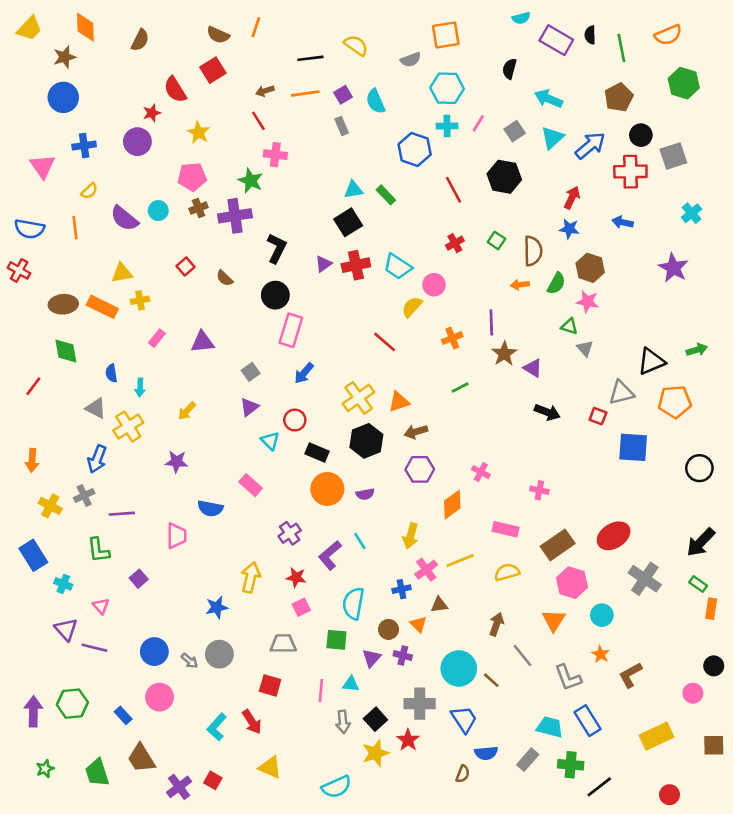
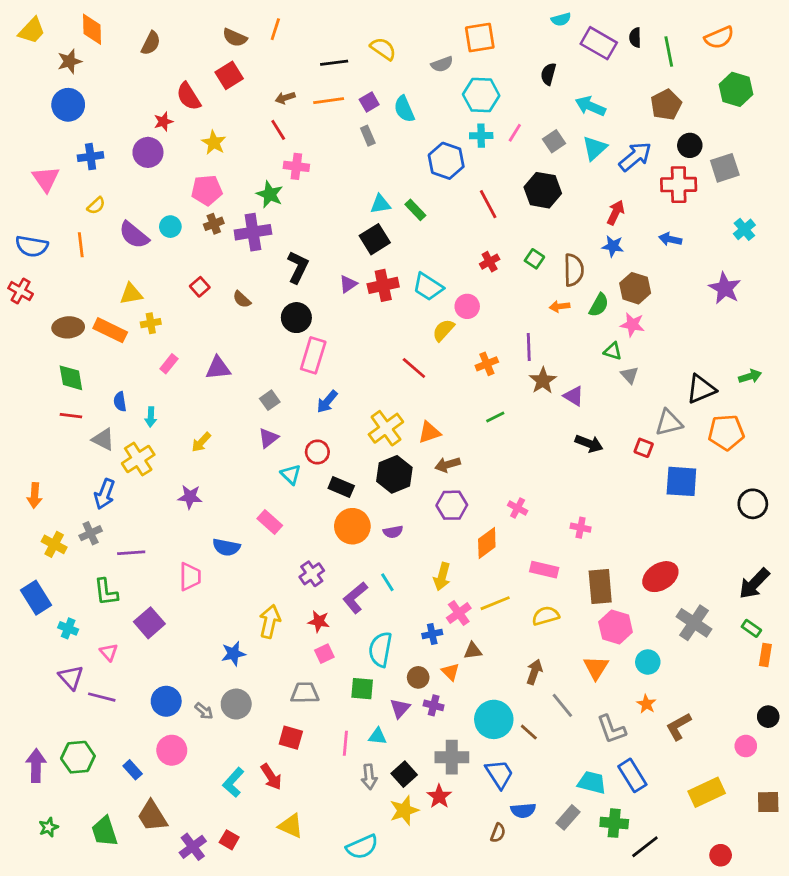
red line: (33, 386) -> (71, 416), moved, turned 60
brown rectangle: (558, 545) -> (600, 586), turned -60
purple square: (139, 579) -> (149, 623), size x1.5

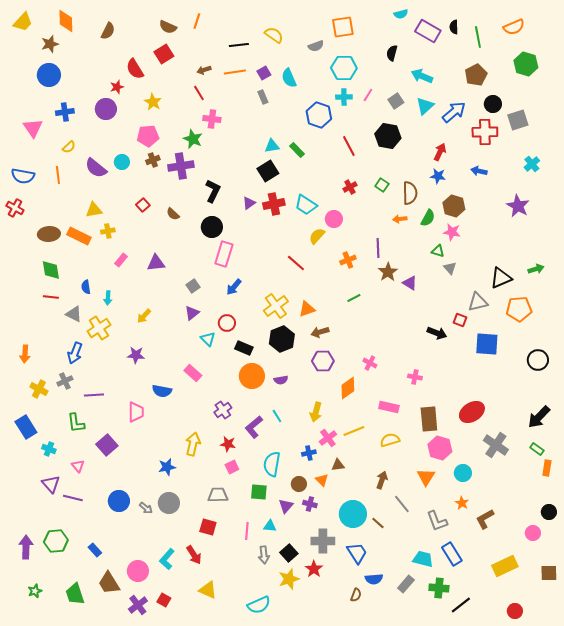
black arrow: (589, 444) -> (437, 333), moved
pink circle: (172, 750) -> (138, 571), moved

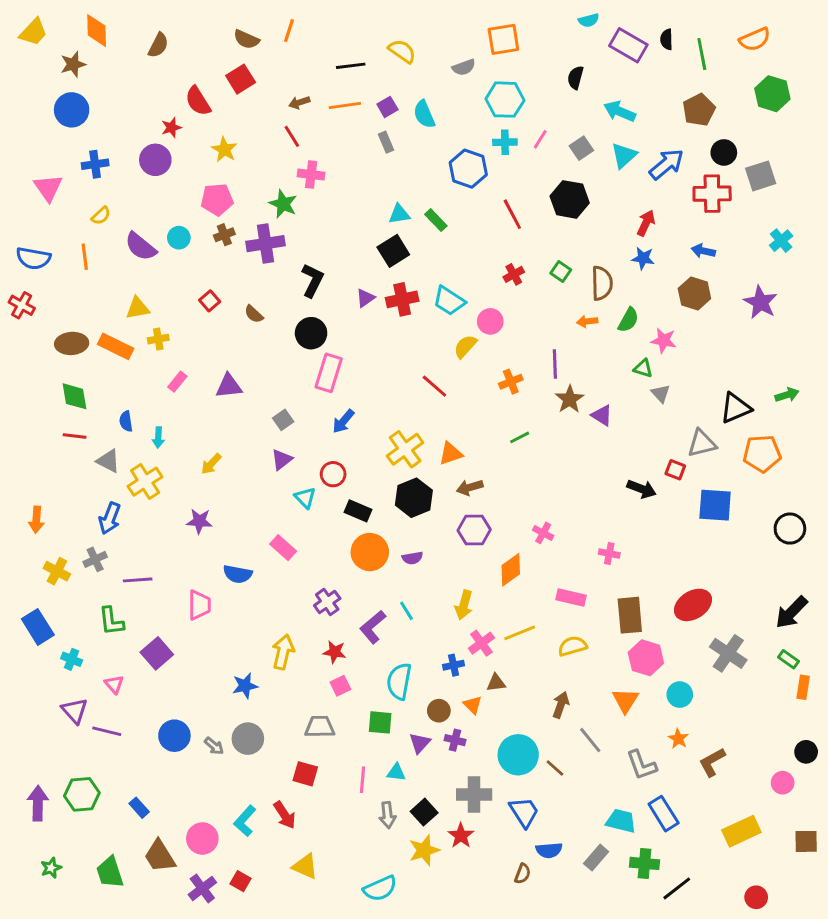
brown hexagon: (454, 206) -> (694, 294), moved

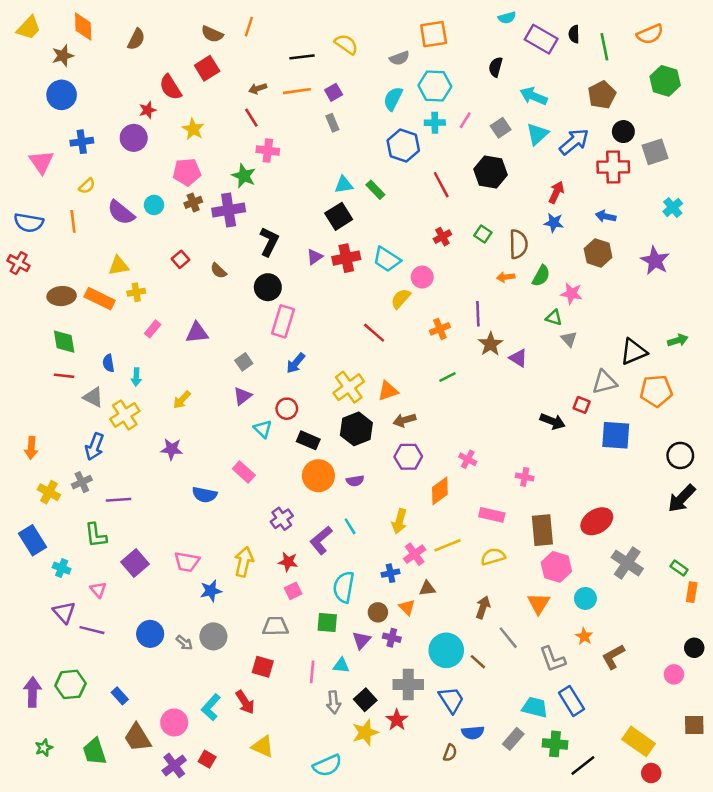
cyan semicircle: (424, 114) -> (393, 99), moved, turned 50
pink trapezoid: (199, 605) -> (187, 562), moved, turned 100
black arrow: (791, 612) -> (682, 498), moved
yellow rectangle: (741, 831) -> (639, 741), moved, turned 60

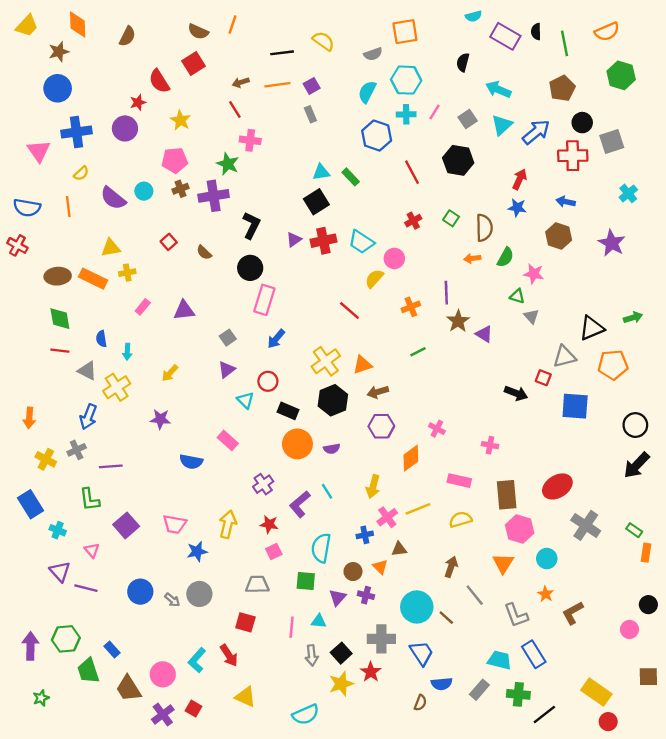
blue cross: (82, 142) -> (77, 132), size x1.4
green trapezoid: (94, 752) -> (88, 671), moved

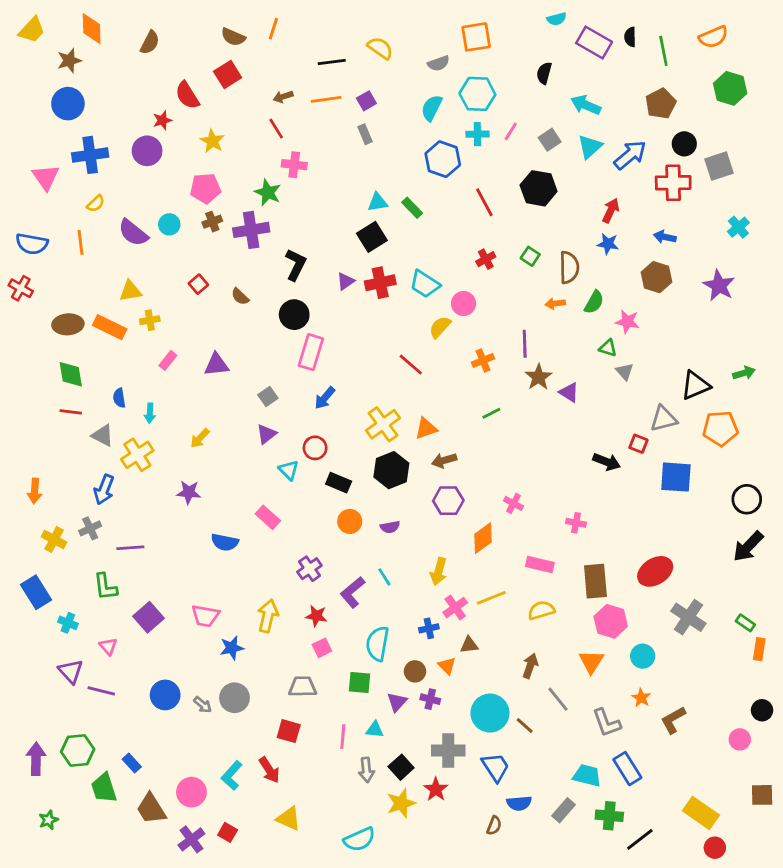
orange circle: (297, 444) -> (350, 521), size x0.7

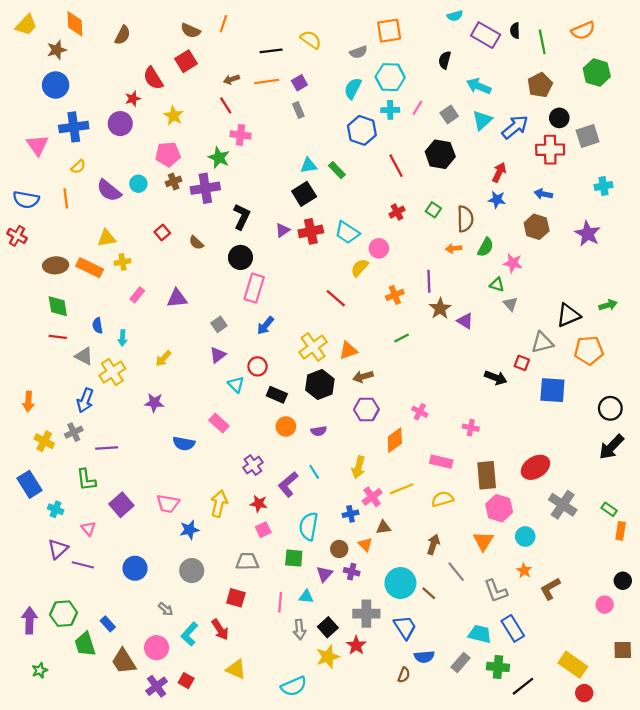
cyan cross: (738, 227) -> (603, 186), turned 30
purple triangle: (71, 671) -> (58, 549), turned 30
gray arrow: (203, 705) -> (166, 609), moved

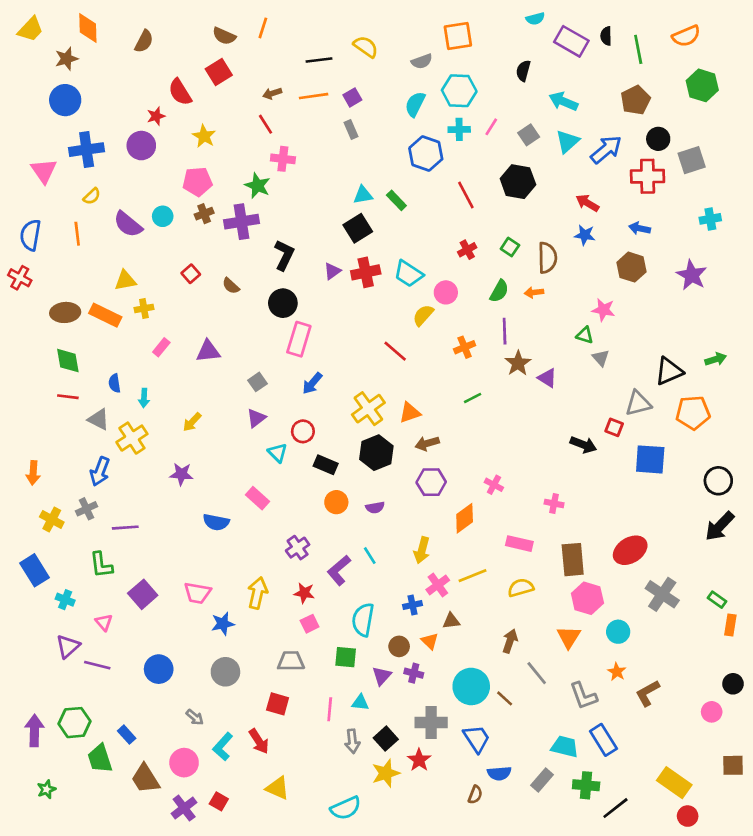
red arrow: (499, 172) -> (587, 203), turned -84
blue semicircle: (26, 200) -> (30, 235), turned 90
green semicircle: (486, 247) -> (499, 291), moved

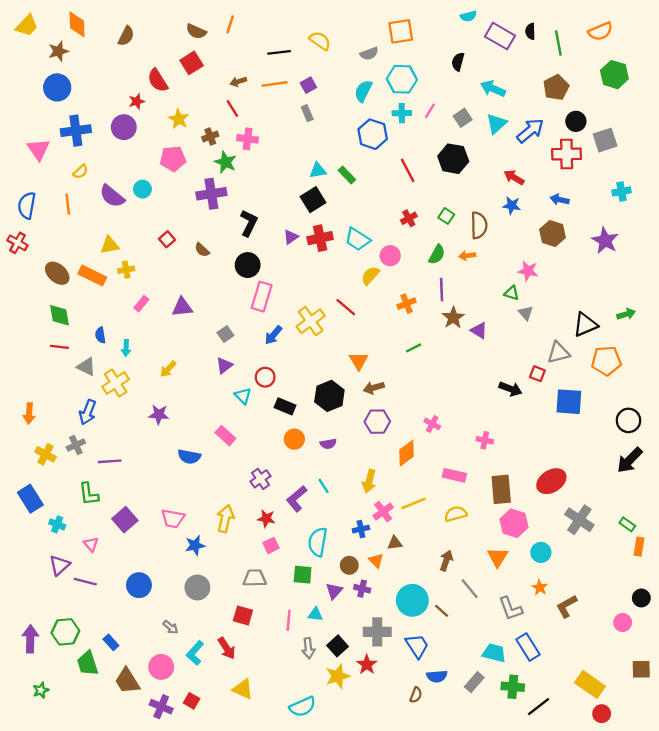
brown cross: (204, 214) -> (210, 137), moved
brown ellipse: (65, 312) -> (57, 273), turned 45
yellow cross: (368, 409) -> (311, 321), moved
orange triangle: (410, 413) -> (359, 361), turned -42
purple cross: (184, 808) -> (161, 707), turned -30

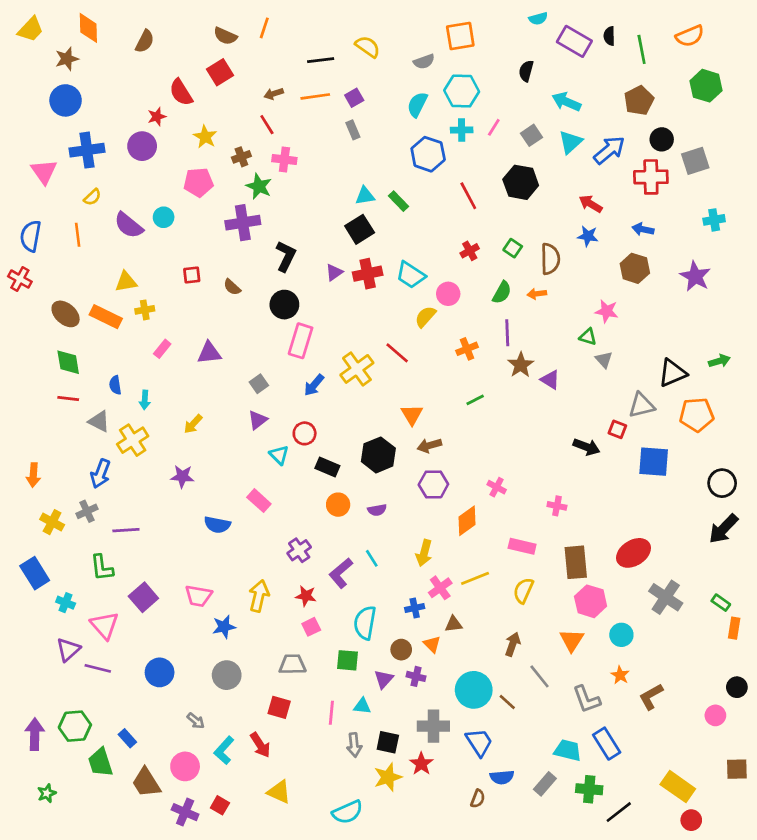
red square: (167, 239) -> (192, 275), turned 35
yellow semicircle: (456, 514) -> (523, 591), turned -50
pink triangle: (91, 544) -> (104, 625), size x1.6
black square: (338, 646) -> (388, 742), turned -36

